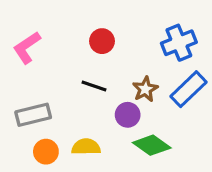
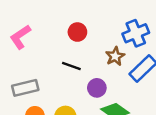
brown star: (145, 89) -> (115, 56), moved

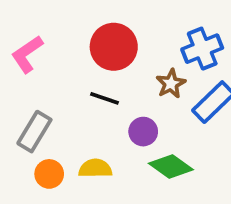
red circle: (77, 32) -> (114, 47), size x1.6
gray rectangle: (25, 88) -> (34, 132), turned -45

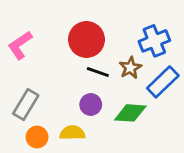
black line: (104, 98) -> (98, 72), moved
purple circle: (143, 132) -> (91, 105), moved
green diamond: (171, 167) -> (130, 113), moved, turned -32

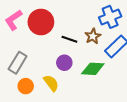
red circle: (86, 39) -> (41, 22), moved
yellow semicircle: (72, 133) -> (51, 83), turned 54

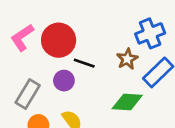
black line: (69, 39) -> (84, 63), moved
purple circle: (64, 63) -> (64, 81), moved

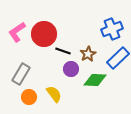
brown star: (127, 59) -> (88, 54), moved
purple circle: (64, 81) -> (71, 69), moved

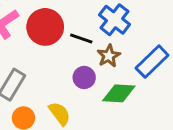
blue cross: (112, 29) -> (115, 20), moved, turned -30
black line: (63, 51) -> (81, 38), moved

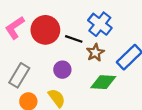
purple circle: (84, 77) -> (62, 70), moved

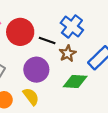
purple circle: (62, 70) -> (36, 70), size x1.5

